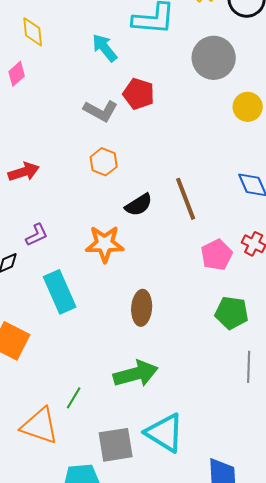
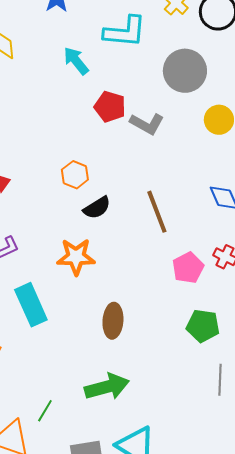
gray L-shape: (101, 111) -> (147, 124), moved
black semicircle: (139, 205) -> (97, 208), moved

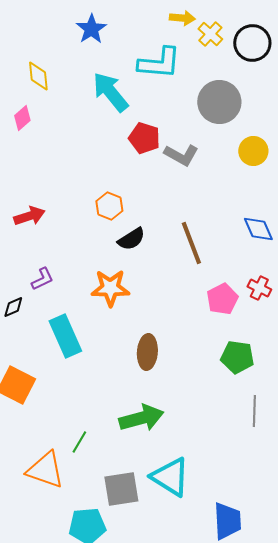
cyan arrow: (76, 61) -> (110, 92), size x1.4

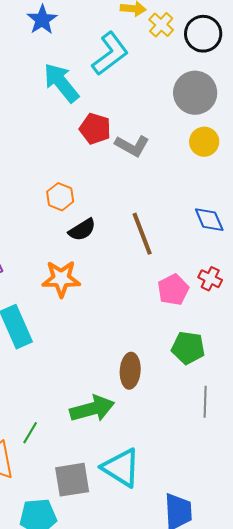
cyan L-shape: (159, 63) -> (110, 54), turned -42
gray circle: (219, 102) -> (195, 93), moved
brown ellipse: (147, 352) -> (130, 371), moved

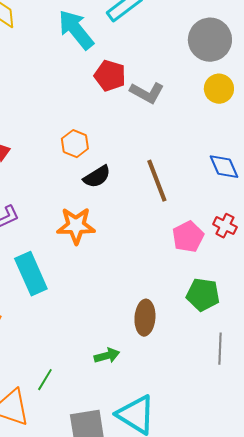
green arrow: (92, 409) -> (107, 356), size x0.6

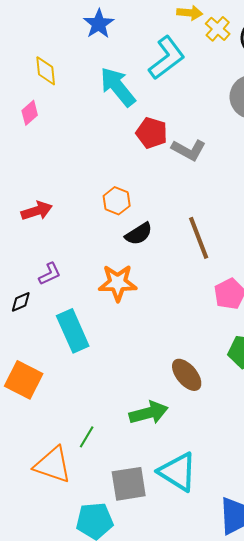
brown ellipse: (145, 318) -> (187, 375), turned -44
green arrow: (107, 356) -> (149, 413), size x1.5

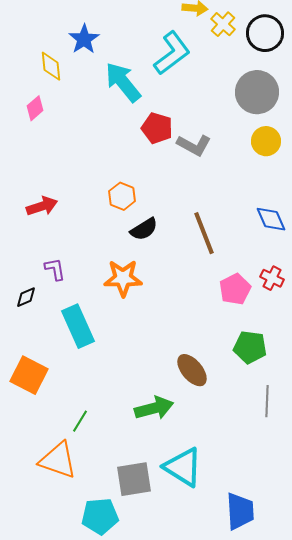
blue star: (99, 24) -> (84, 39), moved
purple L-shape: (50, 274) -> (55, 269), turned -75
green line: (87, 437) -> (80, 421), moved

